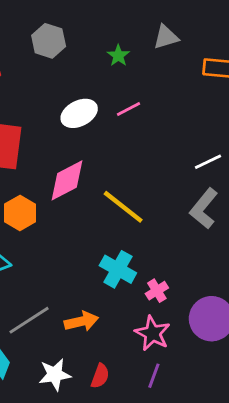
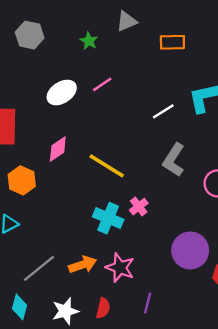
white line: (208, 162) -> (163, 111), moved
pink diamond: (67, 180) -> (58, 149), size x0.7
pink cross: (157, 291) -> (139, 207), moved
pink star: (153, 333) -> (120, 268), moved

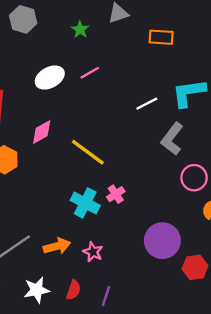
gray L-shape: (174, 160) -> (172, 139), moved
pink star: (120, 268) -> (93, 252), size x0.7
purple line: (148, 303) -> (106, 296), moved

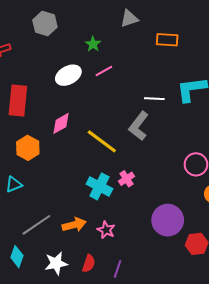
green star: (80, 30) -> (93, 44), moved
white line: (147, 104) -> (154, 99), turned 30
gray L-shape: (172, 139) -> (139, 126), moved

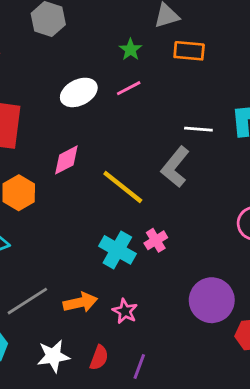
orange rectangle: (167, 40) -> (189, 51), moved
green star: (93, 44) -> (130, 50), moved

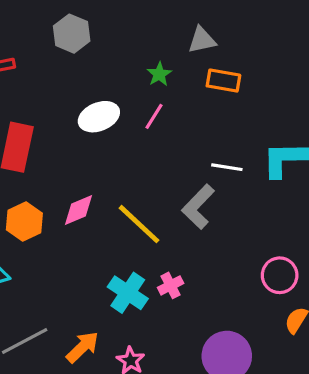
pink line: (129, 88) -> (154, 116), turned -35
pink diamond: (66, 160) -> (78, 210), moved
orange arrow: (80, 302) -> (83, 347), turned -36

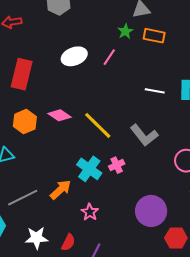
green star: (159, 74) -> (125, 31), moved
gray L-shape: (198, 207) -> (144, 135), moved, turned -84
pink diamond: (78, 210) -> (59, 115), turned 55
orange arrow: (83, 347) -> (60, 190), moved

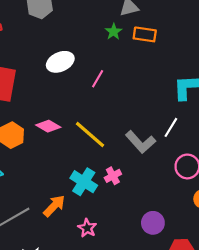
pink line: (109, 57) -> (98, 79), moved
white line: (155, 91) -> (171, 127), moved, turned -66
purple circle: (151, 211) -> (153, 223), size x0.7

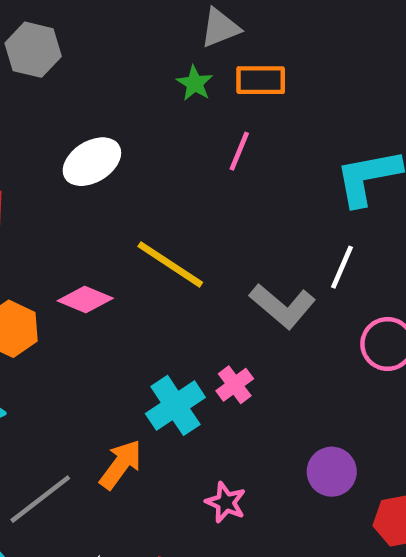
pink line: (98, 79) -> (239, 151), moved
yellow line: (90, 134) -> (170, 264), moved
cyan cross: (84, 182) -> (175, 405), turned 32
pink star: (87, 228) -> (226, 502), moved

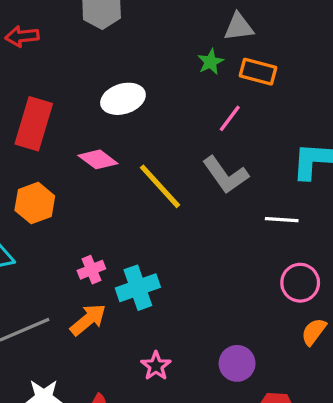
white line: (342, 267) -> (282, 220), turned 56
pink diamond: (85, 300) -> (98, 159), moved
gray L-shape: (283, 306) -> (225, 175), moved
pink cross: (235, 385) -> (91, 270), moved

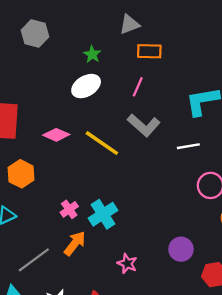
green star: (210, 62) -> (92, 54), moved
white ellipse: (123, 99) -> (86, 86), moved

